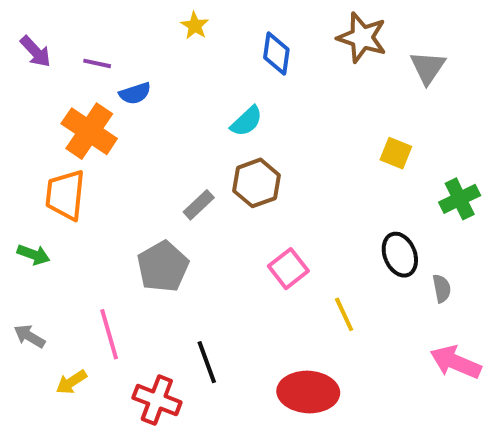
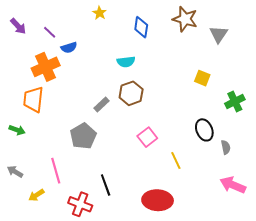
purple line: (97, 63) -> (50, 32), turned 32
cyan semicircle: (247, 121) -> (126, 62), turned 36
orange cross: (89, 131) -> (46, 67), turned 32

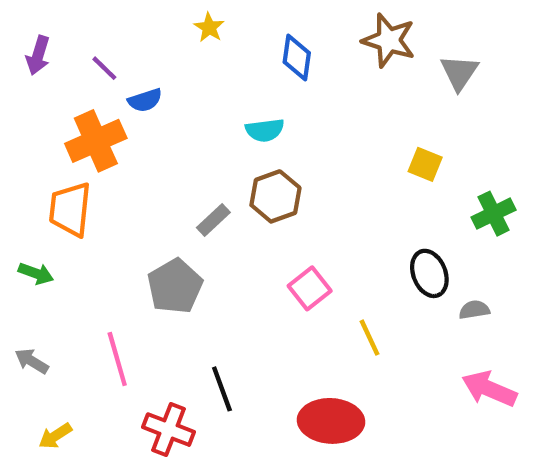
purple arrow: (18, 26) -> (38, 55), turned 60
gray semicircle: (226, 147) -> (474, 310), turned -88
yellow arrow: (36, 195) -> (55, 436), moved

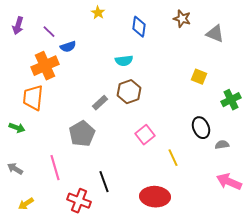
brown star: (389, 40) -> (182, 19), size x0.7
gray triangle: (459, 72) -> (215, 34), turned -42

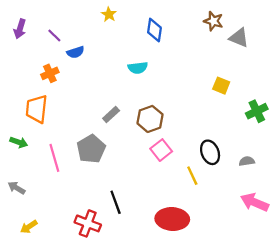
brown star: (182, 19) -> (213, 21), moved
orange cross: (45, 66) -> (50, 73), size x0.6
brown hexagon: (129, 92) -> (150, 119), moved
black ellipse: (201, 128) -> (210, 152), moved
pink line: (55, 168) -> (54, 158), moved

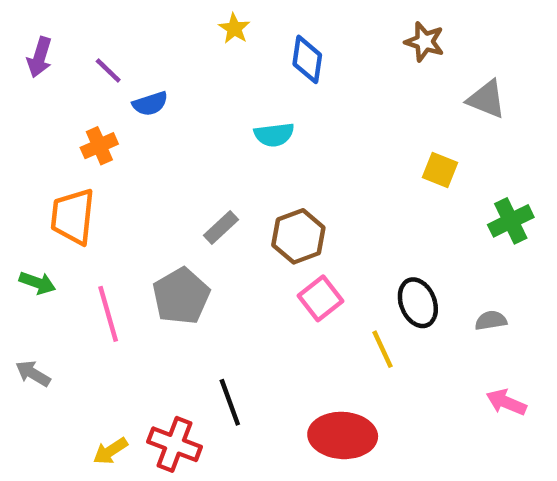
yellow star: (109, 14) -> (234, 28), moved
gray triangle: (239, 38) -> (486, 99), moved
pink arrow: (255, 202) -> (506, 402), size x0.7
yellow arrow: (29, 227) -> (110, 451), moved

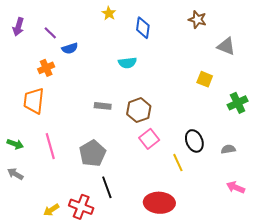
gray rectangle: (221, 228) -> (103, 106), turned 49
green arrow: (37, 283) -> (15, 144), moved
gray pentagon: (181, 296) -> (92, 153), moved

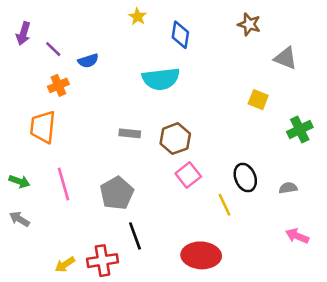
purple line: (50, 33) -> (53, 49), moved
cyan semicircle: (127, 63) -> (161, 79), size x1.6
red cross: (81, 207) -> (103, 261), turned -30

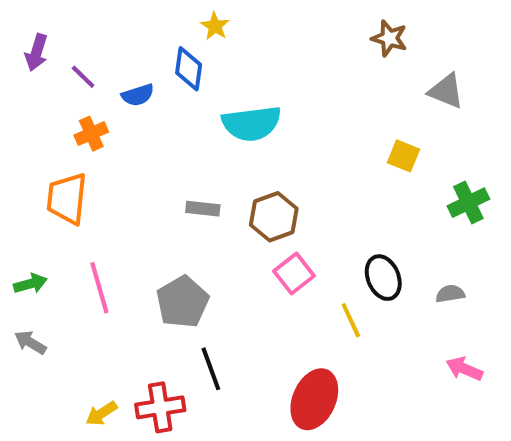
blue diamond: (180, 35) -> (189, 69), moved
green arrow: (19, 181) -> (30, 284), turned -36
red ellipse: (201, 255) -> (314, 399), turned -69

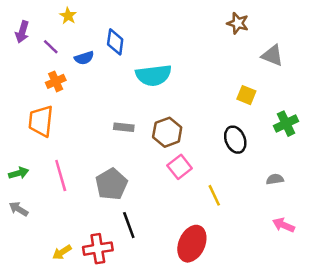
yellow star: (215, 26) -> (68, 16), moved
black ellipse: (383, 278) -> (235, 140), moved

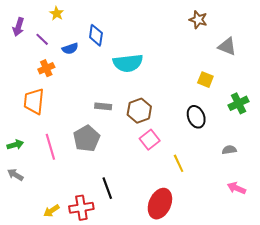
gray pentagon: (111, 184) -> (87, 138), moved

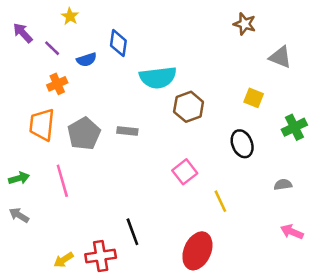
purple arrow: (18, 27) -> (23, 33), turned 120
brown hexagon: (139, 111) -> (189, 107), moved
gray pentagon: (87, 138) -> (84, 134), moved

